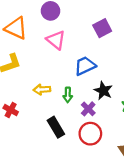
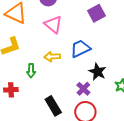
yellow arrow: (42, 90) -> (52, 57), moved
green arrow: (68, 95) -> (31, 71), moved
red cross: (11, 110) -> (11, 90), turned -32

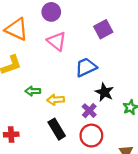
yellow arrow: (52, 57) -> (56, 100), moved
green arrow: (31, 71) -> (33, 91), turned 88
red cross: (11, 90) -> (11, 134), moved

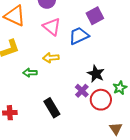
blue trapezoid: (86, 67) -> (79, 36), moved
yellow arrow: (56, 100) -> (51, 58), moved
red circle: (91, 136) -> (101, 100), moved

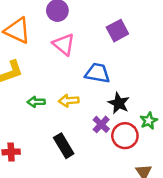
blue trapezoid: (79, 36) -> (97, 73), moved, turned 35
yellow arrow: (51, 58) -> (69, 101), moved

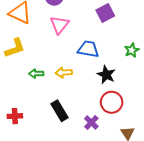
pink triangle: (64, 44) -> (59, 25), turned 30
green star: (149, 121) -> (132, 50), moved
purple cross: (101, 124) -> (91, 122), moved

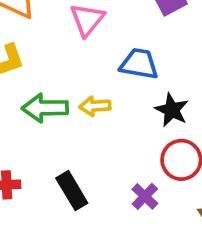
green arrow: (36, 74) -> (45, 108), size x1.6
black rectangle: (59, 111) -> (72, 191), moved

